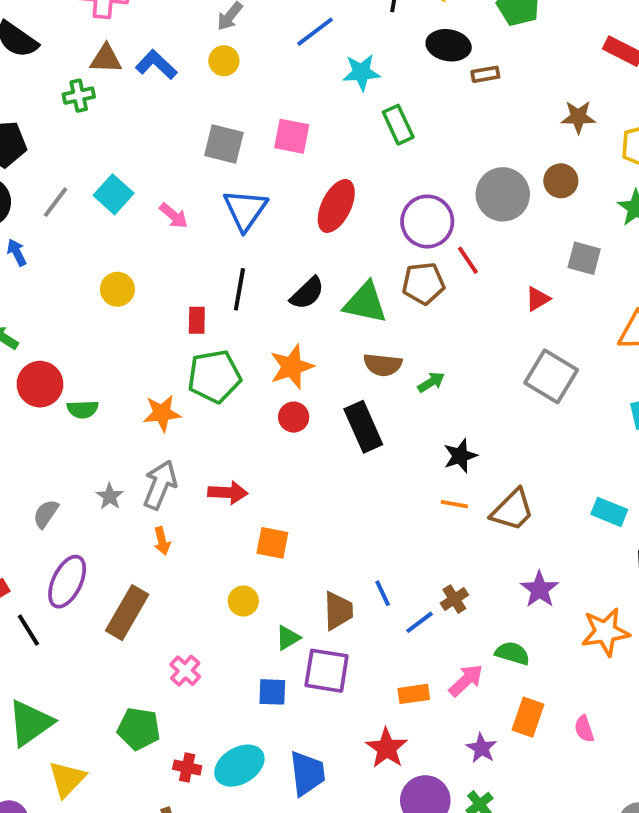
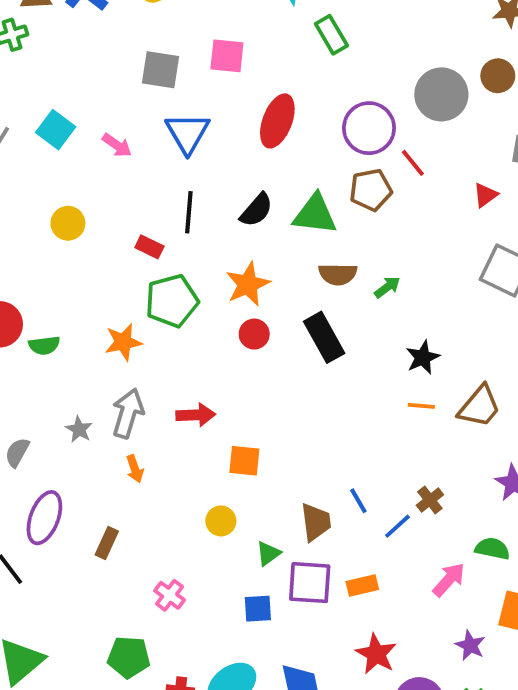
red rectangle: (197, 320) -> (149, 247), turned -60
brown rectangle: (127, 613) -> (107, 543), size x0.6
orange rectangle: (414, 694) -> (362, 586), moved

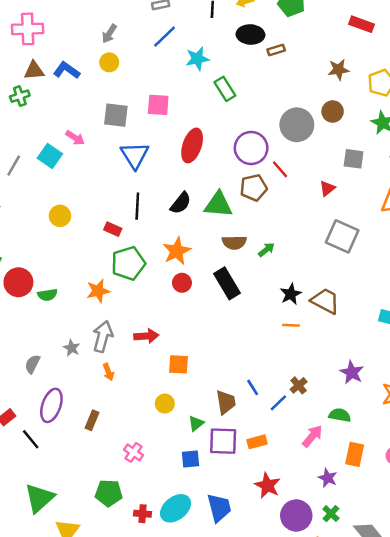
pink arrow: (117, 145) -> (75, 138), moved
brown trapezoid: (479, 406) -> (325, 301), moved, turned -100

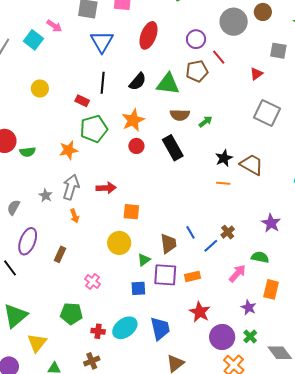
purple circle: (251, 148) -> (196, 39), size x0.7
yellow circle: (165, 404) -> (119, 243), size x1.5

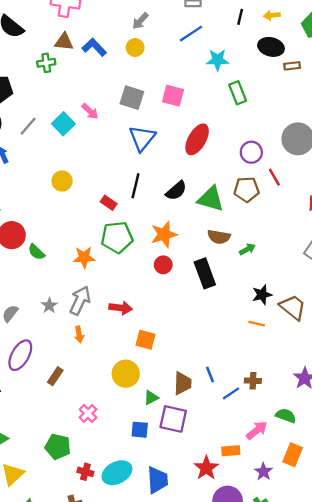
green semicircle: (28, 152) -> (36, 252), turned 42
brown cross: (228, 232) -> (253, 381), turned 32
orange rectangle: (193, 276) -> (231, 451), moved

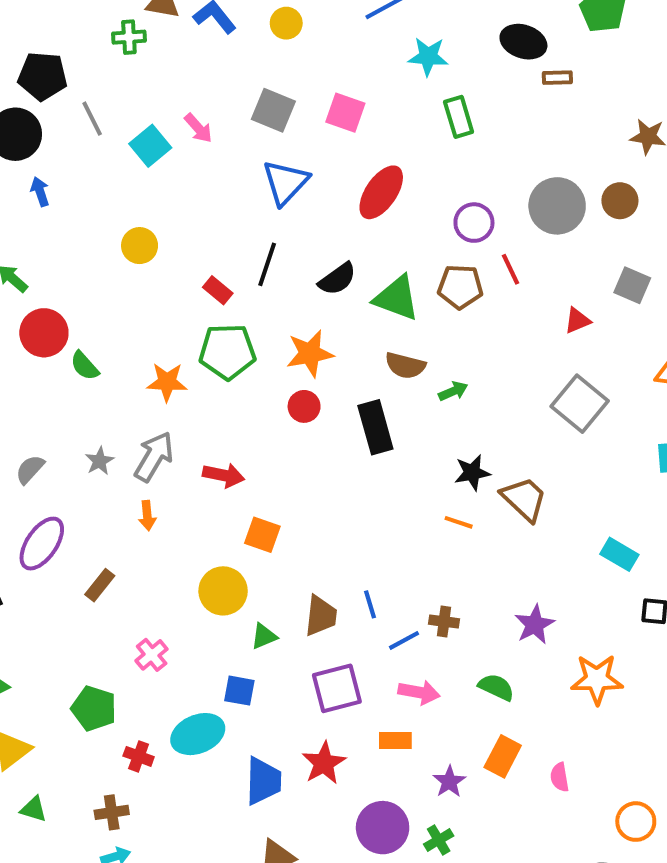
gray line: (28, 126) -> (92, 119), moved, turned -72
purple square: (173, 419) -> (337, 688), moved, turned -32
pink arrow: (257, 430) -> (419, 692), moved, turned 45
red star: (206, 468) -> (324, 763), moved
cyan ellipse: (117, 473) -> (198, 734), moved

